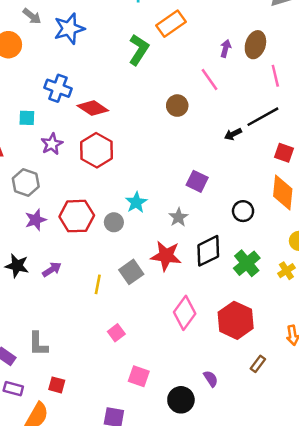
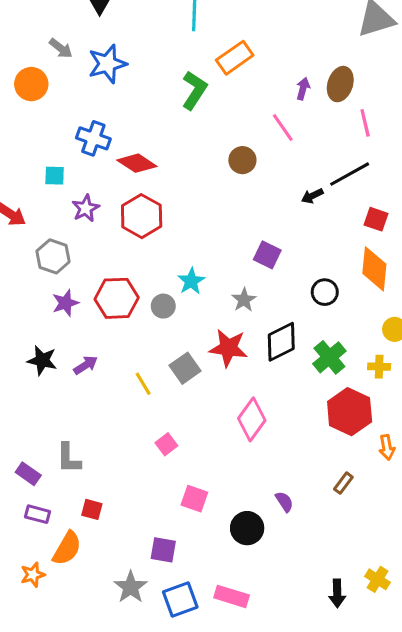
yellow cross: (286, 271) -> (379, 367), turned 35
yellow line: (98, 284) -> (143, 384), turned -42
red hexagon: (236, 320) -> (350, 412), moved

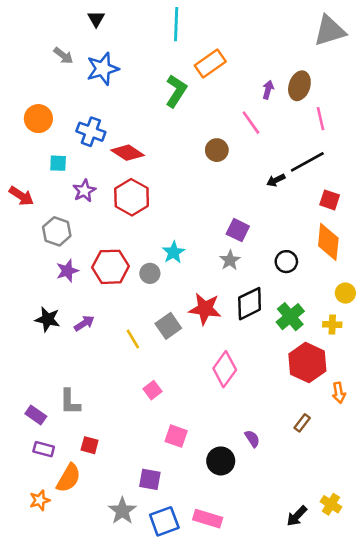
orange circle: (31, 84) -> (38, 119), moved
gray star: (244, 300) -> (230, 260), moved
black arrow: (337, 593) -> (297, 516), turned 45

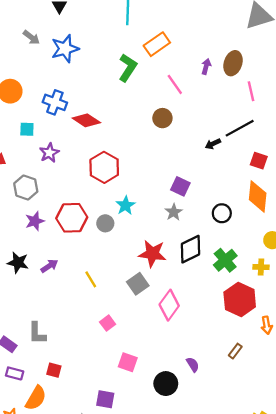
pink line: (251, 123) -> (175, 84), moved
red hexagon: (132, 197) -> (104, 167), moved
gray square: (168, 326) -> (138, 284), moved

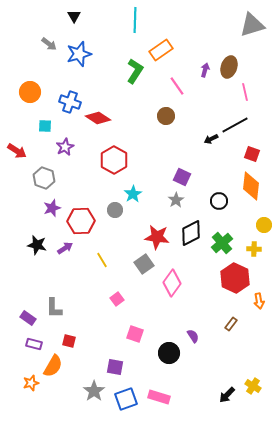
red hexagon: (72, 218) -> (81, 221), moved

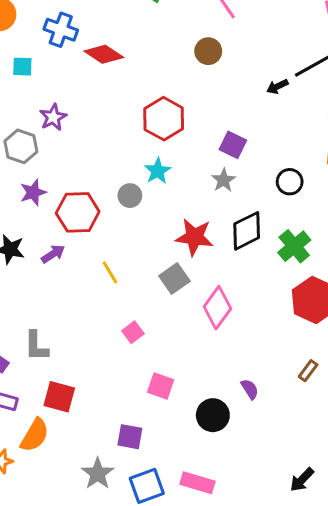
purple star: (65, 147) -> (53, 117), moved
red hexagon: (114, 160) -> (164, 119), moved
red square: (69, 341) -> (59, 397), size x1.5

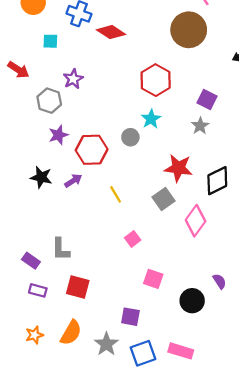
brown circle: (208, 51) -> (189, 30), size x1.8
black diamond: (247, 231) -> (217, 181), moved
orange semicircle: (35, 435) -> (71, 333), moved

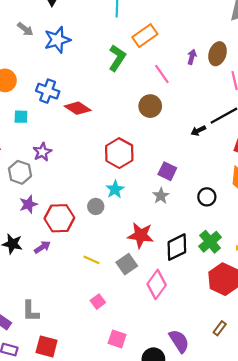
brown circle: (189, 30) -> (150, 106), size x0.7
yellow line: (116, 194) -> (91, 260), moved, turned -35
purple semicircle: (220, 281) -> (179, 341), size x1.6

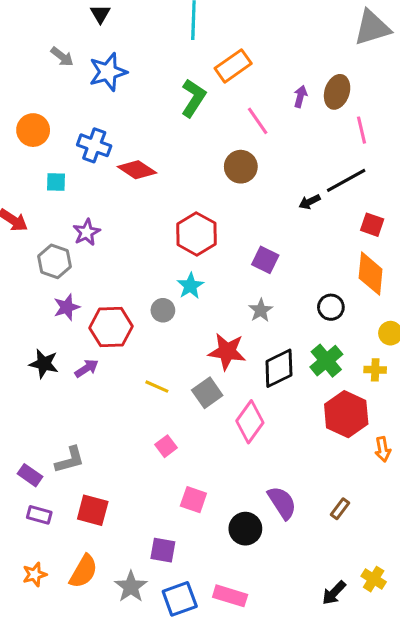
gray star: (161, 196) -> (261, 310), moved
black circle: (207, 197) -> (331, 307), moved
gray L-shape: (31, 311) -> (70, 460), turned -105
brown rectangle: (220, 328) -> (340, 509), moved

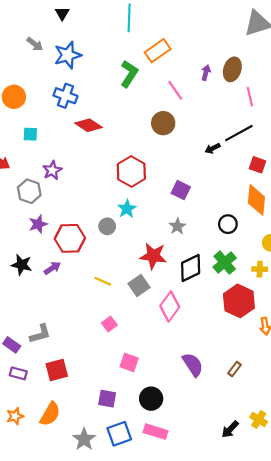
blue cross: (94, 145) -> (65, 96), moved
red square: (93, 510) -> (57, 370), turned -30
black circle: (245, 529) -> (151, 399), moved
gray star: (131, 587) -> (84, 439), moved

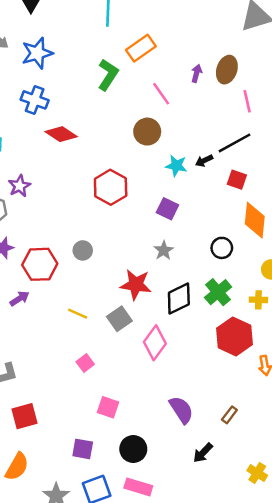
red square: (258, 165) -> (237, 180), moved
cyan star: (127, 209) -> (176, 166), moved, turned -30
black arrow: (230, 429) -> (203, 453), moved

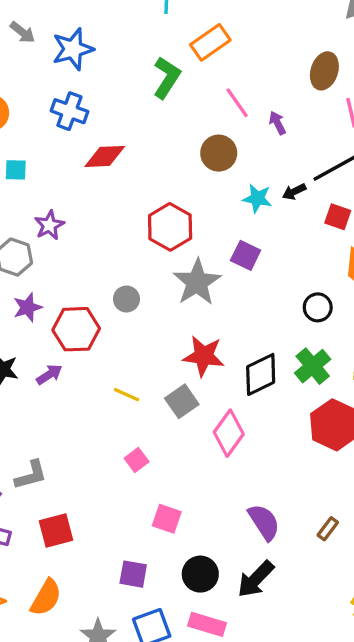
purple arrow: (197, 73) -> (277, 123), moved, turned -42
red diamond: (61, 134) -> (105, 156), turned -36
gray circle: (83, 250) -> (126, 299), moved
gray star: (164, 250) -> (197, 282), moved, size x1.8
black arrow: (203, 453) -> (256, 579), moved, size x1.4

